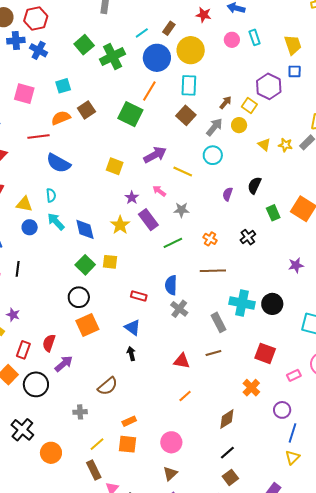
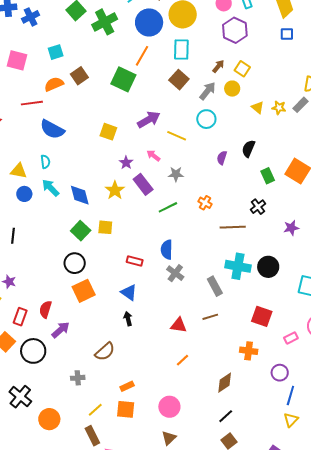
blue cross: (39, 50) -> (31, 17), turned 36
purple hexagon: (269, 86) -> (235, 30), moved
black cross: (248, 237) -> (258, 207), moved
brown line: (213, 271) -> (233, 227), moved
orange cross: (251, 388) -> (249, 351), turned -36

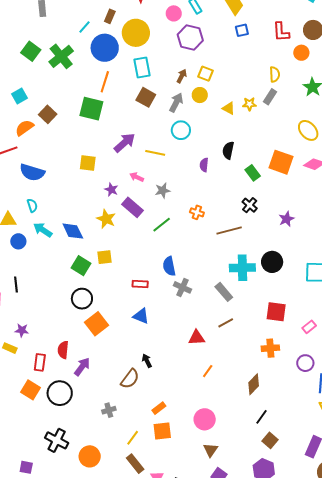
black arrow: (128, 319) -> (147, 361), moved

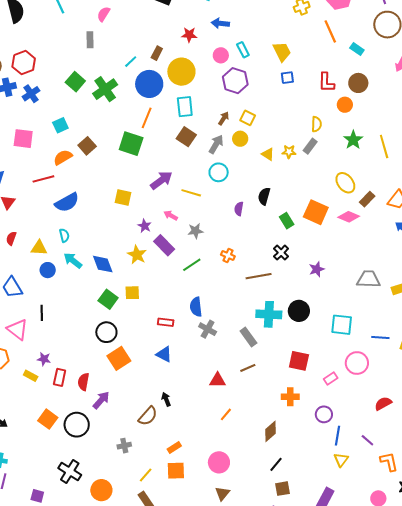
blue semicircle: (32, 172) -> (67, 202), turned -50
red rectangle: (40, 362) -> (60, 377), moved
brown square: (270, 440) -> (282, 489), turned 35

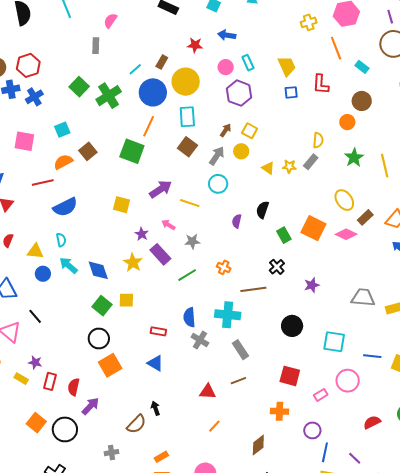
red L-shape: (326, 82) -> (321, 84), moved
black line: (42, 313) -> (35, 316), turned -42
cyan cross: (269, 314) -> (228, 315), moved

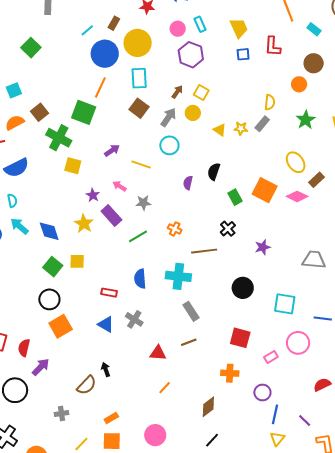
green cross: (109, 96) -> (59, 138), moved, turned -30
purple arrow: (161, 189) -> (112, 150), size x0.7
gray cross: (200, 340) -> (134, 319), moved

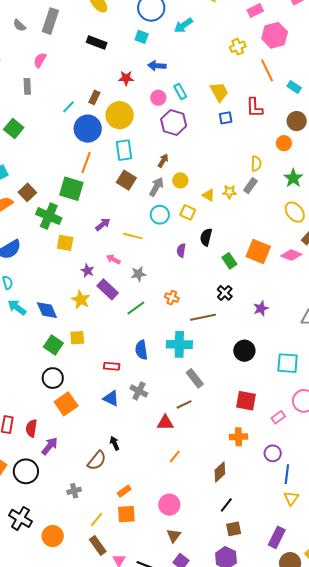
yellow square: (201, 92) -> (188, 212), moved
yellow ellipse: (296, 162) -> (295, 212), moved
brown line: (189, 342) -> (184, 404), moved

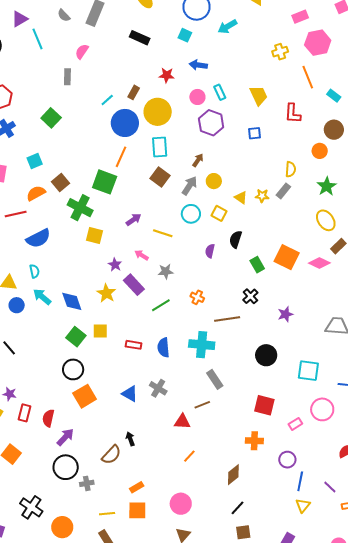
blue square: (226, 118) -> (255, 133), moved
red rectangle: (112, 366) -> (134, 345), moved
black circle: (26, 471) -> (66, 467), moved
yellow line: (96, 519) -> (107, 514), turned 42

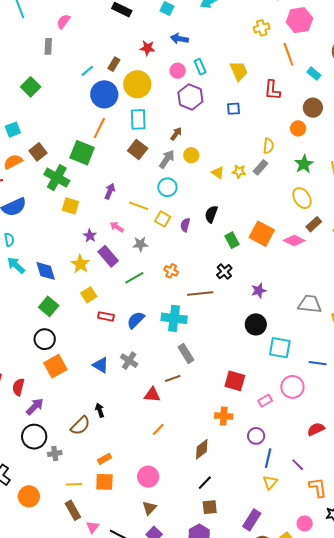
yellow square: (219, 213) -> (163, 219), moved
purple arrow: (134, 220) -> (110, 191), turned -35
yellow square: (100, 331) -> (89, 295), moved, turned -35
blue semicircle: (163, 347) -> (136, 320), turned 48
black circle: (266, 355) -> (256, 324), moved

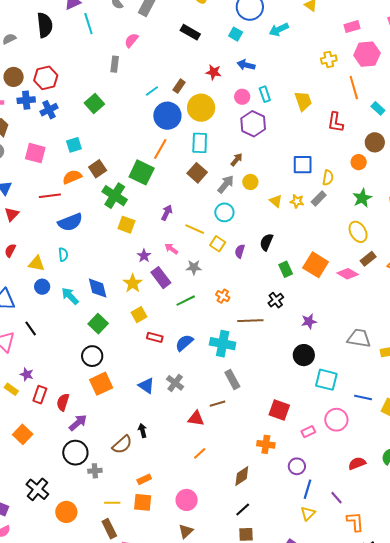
blue square: (234, 109) -> (303, 165), moved, size x1.5
cyan arrow: (16, 265) -> (70, 296), moved

